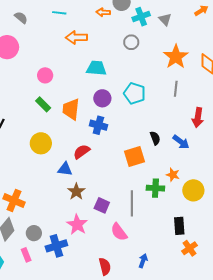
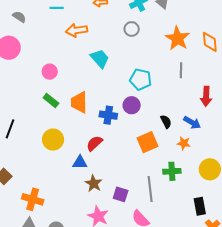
cyan trapezoid: (96, 68) -> (100, 59), turned 50
purple circle: (102, 98) -> (132, 105), moved
orange star: (173, 175) -> (184, 143), moved

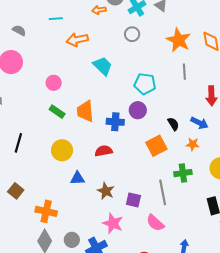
red semicircle: (94, 143) -> (104, 151), turned 36
blue triangle: (80, 162) -> (77, 178), moved

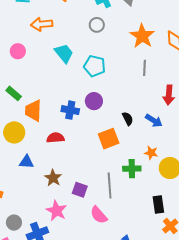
pink circle: (54, 83) -> (18, 51), moved
cyan pentagon: (145, 84) -> (94, 66), moved
orange trapezoid: (85, 111) -> (33, 111), moved
orange star: (193, 144) -> (151, 153), moved

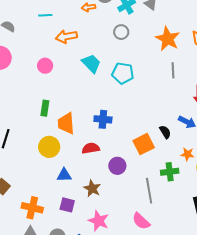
green rectangle: (14, 93) -> (45, 108), turned 63
purple circle: (94, 101) -> (117, 166), moved
black semicircle: (128, 119) -> (165, 132), moved
purple square: (80, 190) -> (67, 205), moved

